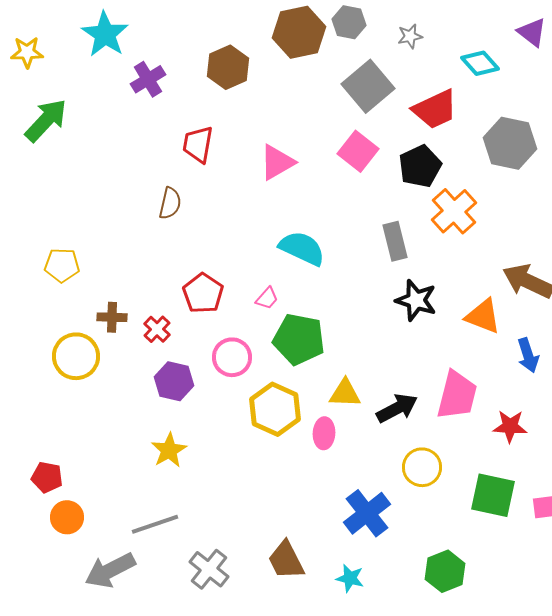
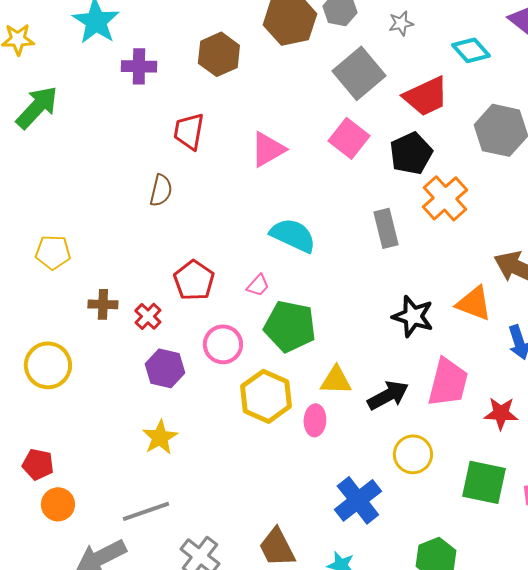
purple cross: (148, 79) -> (139, 66), turned 32
black star: (416, 300) -> (413, 316), moved
yellow circle: (76, 356) -> (48, 365), moved

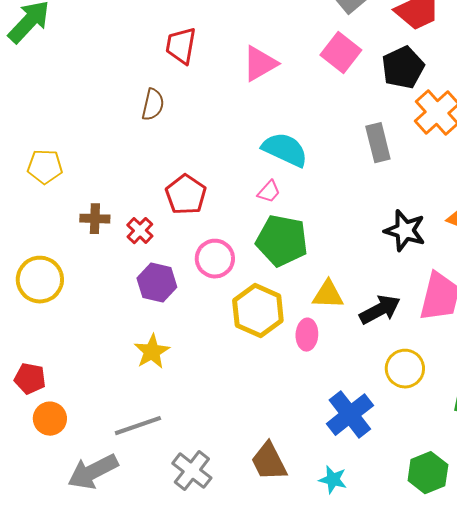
pink trapezoid: (258, 285) -> (269, 192), moved

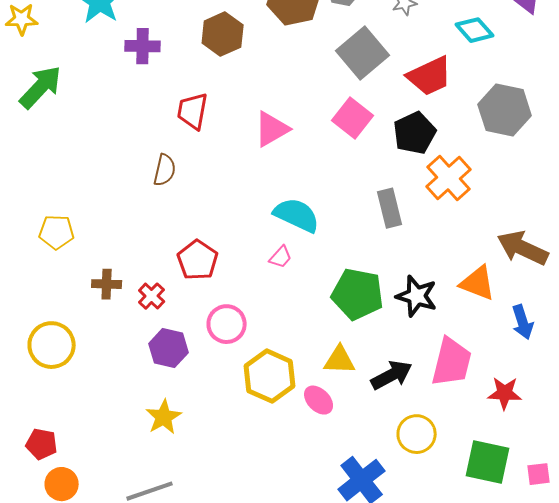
green pentagon: (282, 241) -> (358, 294), moved
pink ellipse: (307, 335) -> (319, 400), turned -48

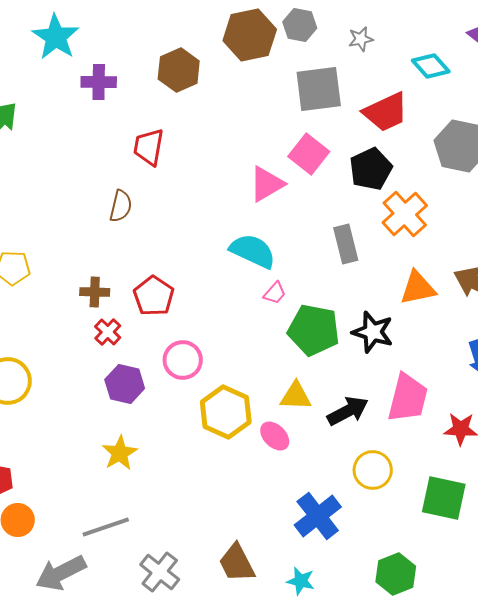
gray square: (363, 53) -> (319, 89), turned 33
pink triangle: (272, 129) -> (267, 184), moved
pink trapezoid: (281, 257) -> (275, 293), moved
orange triangle: (478, 283) -> (418, 288), moved, turned -33
brown cross: (107, 284) -> (95, 292), moved

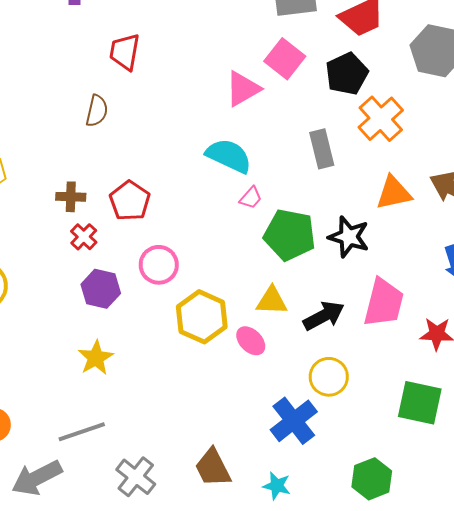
yellow circle: (373, 470) -> (329, 377), moved

